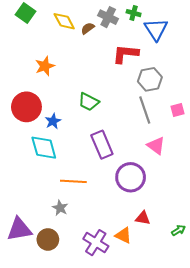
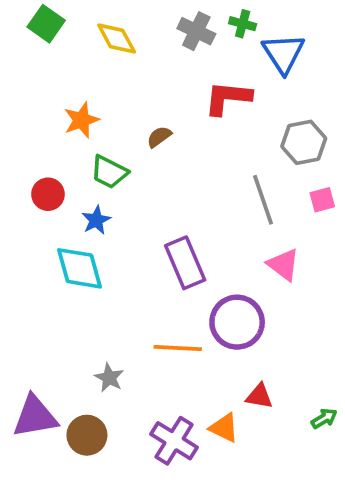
brown semicircle: (88, 28) -> (159, 137), moved
gray hexagon: (150, 79) -> (304, 142), moved
green trapezoid: (89, 102) -> (109, 172), moved
red circle: (26, 107) -> (48, 194), size x0.6
orange line: (73, 181) -> (178, 348), moved

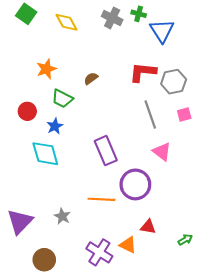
red L-shape: (228, 98) -> (143, 72), moved
purple triangle: (35, 417) -> (20, 222), moved, turned -36
brown circle: (87, 435) -> (44, 260), moved

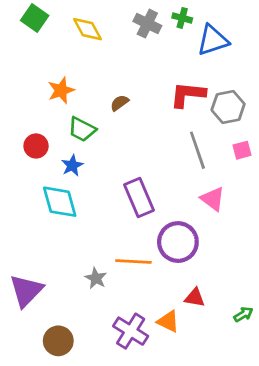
blue triangle: (162, 31) -> (213, 40), turned 45
gray star: (62, 216) -> (96, 278), moved

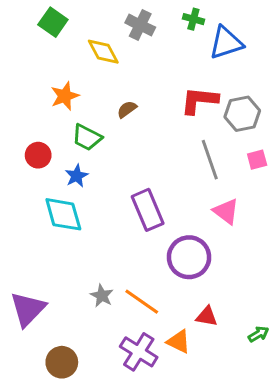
green square: (35, 18) -> (53, 22), moved
gray cross: (147, 24) -> (140, 25), moved
yellow diamond: (87, 29) -> (103, 52), moved
orange line: (133, 262) -> (142, 302), moved, turned 32

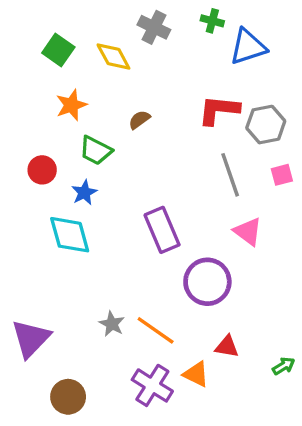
green square: (53, 22) -> (58, 50), moved

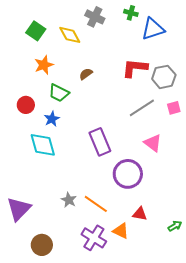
gray line: (230, 175) -> (142, 108), turned 76

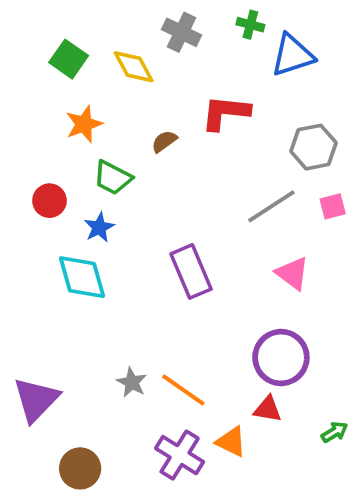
red L-shape: (135, 68) -> (225, 113), moved
purple circle: (128, 174) -> (281, 357), moved

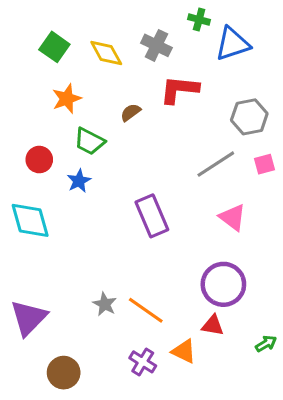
gray cross: (181, 32) -> (156, 45), moved
cyan diamond: (82, 277) -> (30, 220), moved
purple cross: (180, 455) -> (143, 362), size x0.7

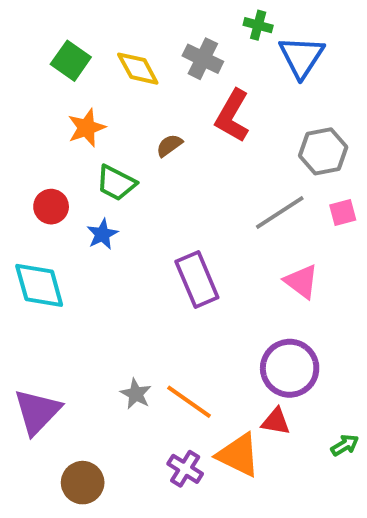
blue triangle: (233, 44) -> (301, 57), turned -39
red L-shape: (179, 90) -> (232, 116), turned -66
orange triangle: (184, 351) -> (238, 455), size x1.4

